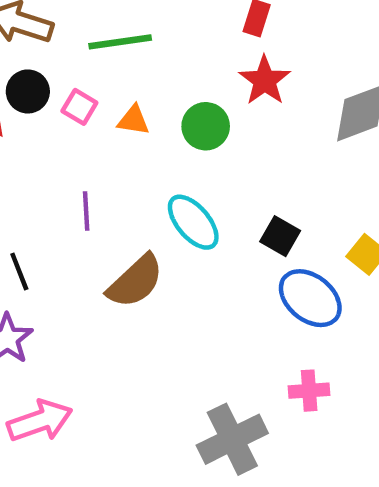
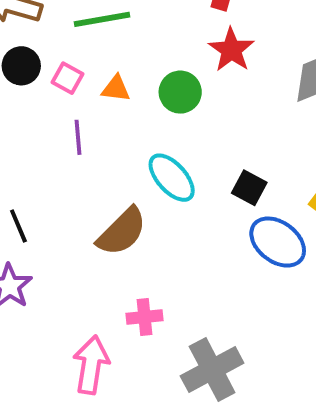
purple line: (86, 211) -> (78, 137), moved
pink cross: (309, 391) -> (145, 317), moved
pink arrow: (40, 421) -> (91, 365), moved, turned -60

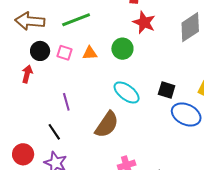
purple line: (78, 137) -> (66, 102), moved

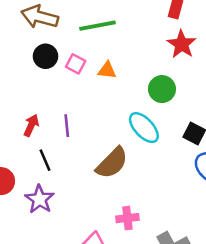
green circle: (122, 49) -> (162, 89), moved
red arrow: (27, 74) -> (31, 125), moved

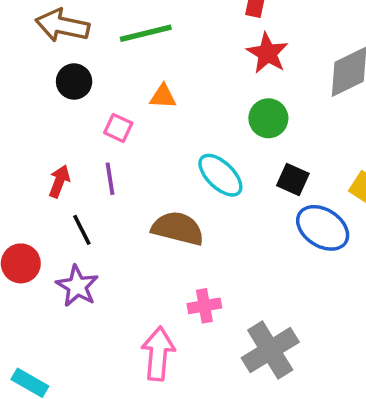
pink square: (76, 64) -> (118, 128), moved
green circle: (162, 89) -> (268, 118), moved
brown semicircle: (112, 163) -> (178, 228), turned -117

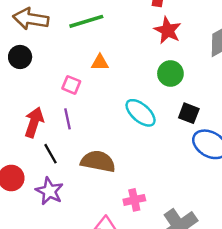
black circle: (74, 82) -> (20, 57), moved
red arrow: (59, 181) -> (34, 122), size x1.4
brown semicircle: (178, 228) -> (98, 161), moved

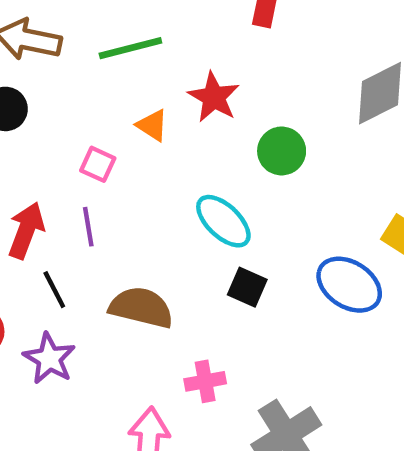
red star: (168, 30) -> (214, 97), moved
orange triangle: (100, 63) -> (152, 125), turned 30
black square: (189, 113) -> (247, 287), moved

